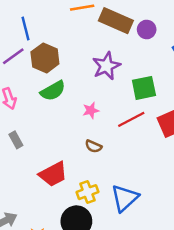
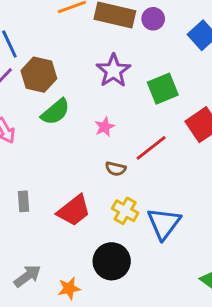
red line: (131, 119) -> (151, 148), moved
gray rectangle: (16, 140) -> (24, 201), moved, turned 35
yellow cross: (88, 192) -> (125, 211), moved, turned -30

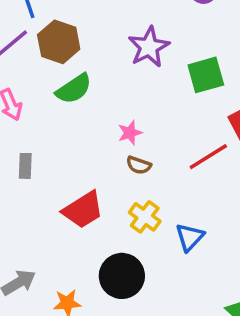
pink star: (105, 127) -> (130, 133), moved
red line: (151, 148) -> (208, 157), moved
gray rectangle: (24, 201) -> (25, 166), moved
blue triangle: (164, 223) -> (190, 237), size x0.7

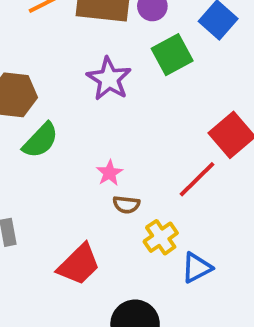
green square: (206, 75) -> (172, 55), moved
yellow cross: (145, 217) -> (161, 237), moved, turned 32
blue triangle: (190, 237) -> (197, 268), turned 32

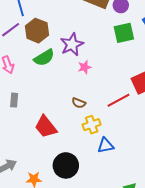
purple star: (109, 79) -> (72, 44), moved
pink star: (109, 173) -> (85, 67), moved
red trapezoid: (79, 265) -> (46, 127), turned 80

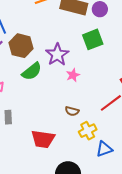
green square: (124, 33) -> (93, 39), moved
red trapezoid: (46, 127) -> (43, 139), turned -35

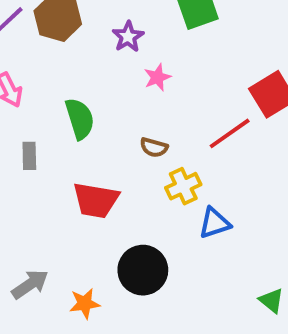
purple star: (57, 55) -> (128, 37), size x0.7
green semicircle: (32, 71) -> (80, 119), moved, turned -70

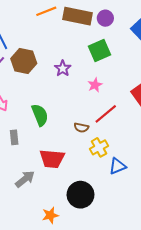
pink star: (157, 77) -> (95, 85), moved
red line: (230, 133) -> (106, 114), moved
gray arrow: (30, 284) -> (25, 179), moved

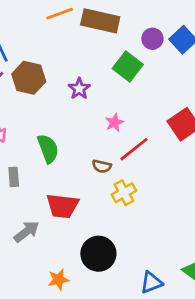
purple circle: (105, 18) -> (152, 39), moved
green square: (100, 51) -> (128, 66), turned -30
pink star: (95, 85) -> (114, 123), moved
blue triangle: (118, 166) -> (151, 282), moved

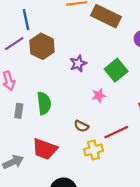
green square: (128, 66) -> (116, 70), moved
red line: (134, 149) -> (116, 132), moved
gray rectangle: (14, 177) -> (19, 111), moved

